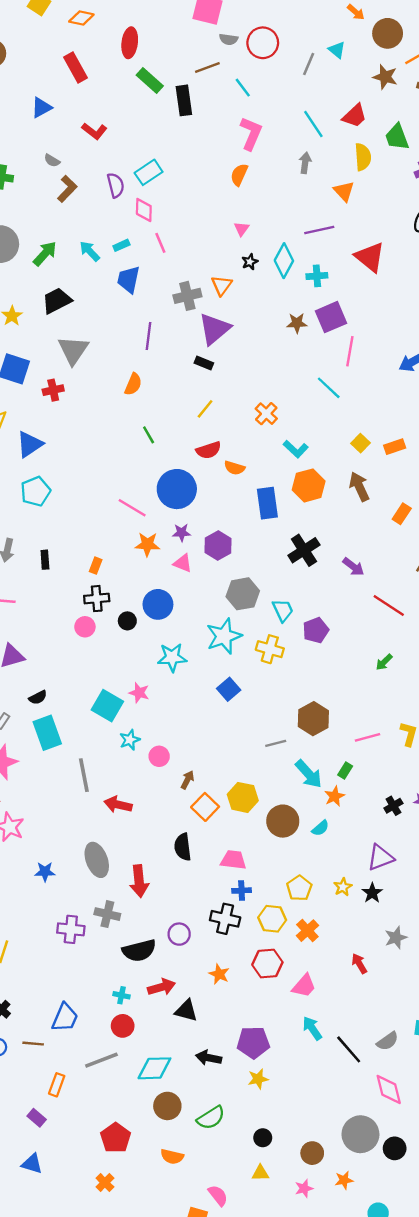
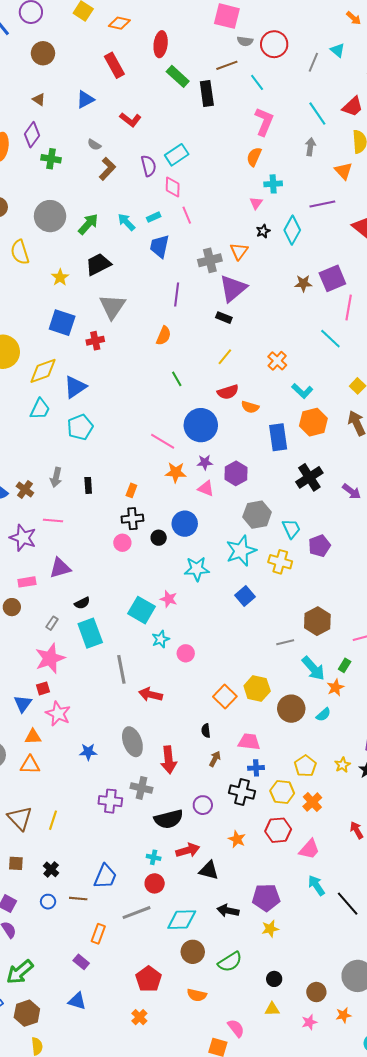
cyan cross: (317, 276) -> (273, 184), moved
brown arrow: (187, 780) -> (215, 759), moved
black semicircle: (183, 847) -> (206, 731), size x0.6

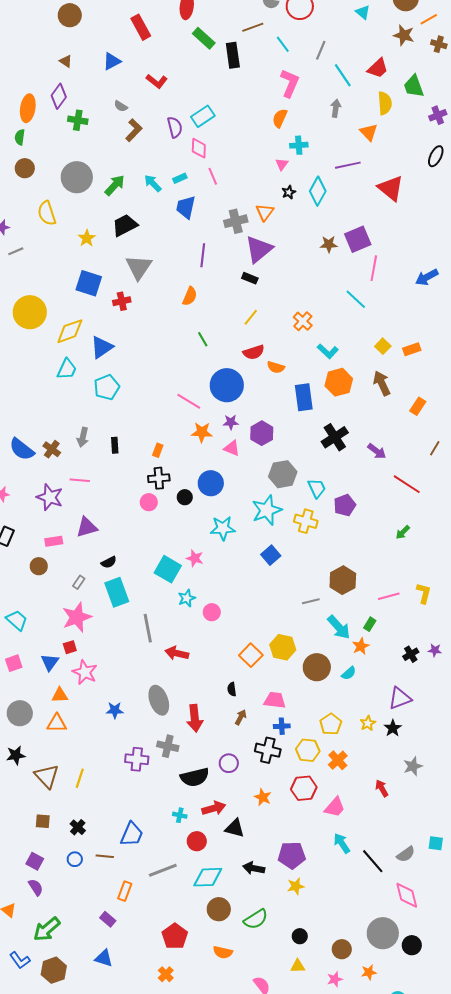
gray line: (313, 62) -> (321, 50), moved
red circle: (155, 883) -> (197, 841), moved

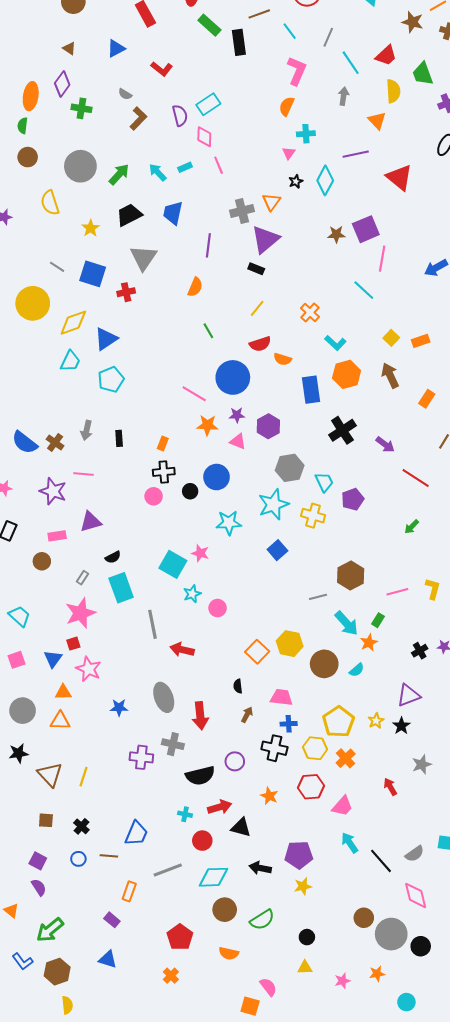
blue trapezoid: (186, 207) -> (173, 213), moved
gray line: (16, 251) -> (57, 267), moved, turned 56
yellow pentagon: (331, 724) -> (338, 722), size x1.4
brown circle: (342, 949) -> (364, 918), moved

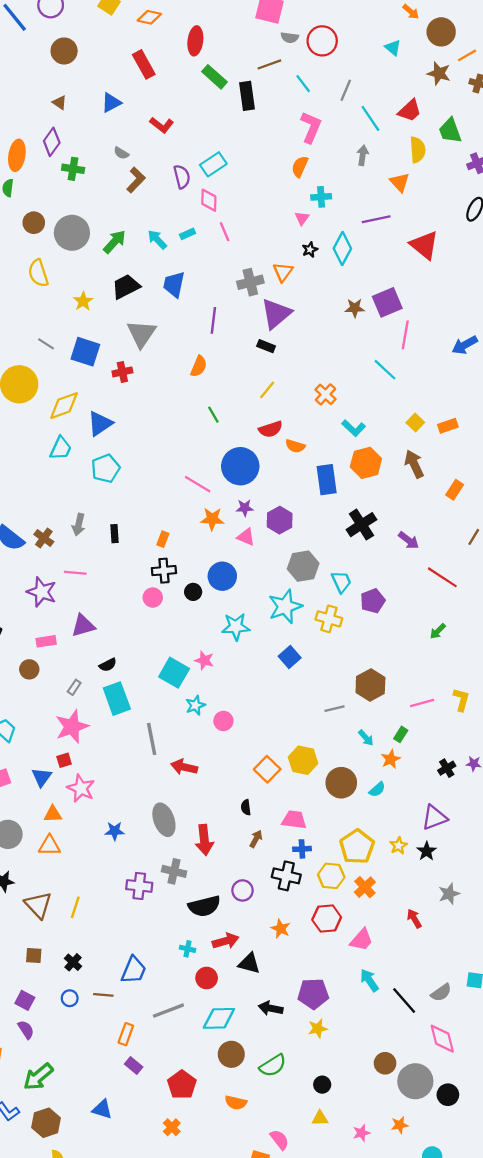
brown circle: (28, 157) -> (34, 223), moved
cyan arrow: (347, 623) -> (366, 738), size x0.6
purple rectangle: (112, 920) -> (134, 1066), moved

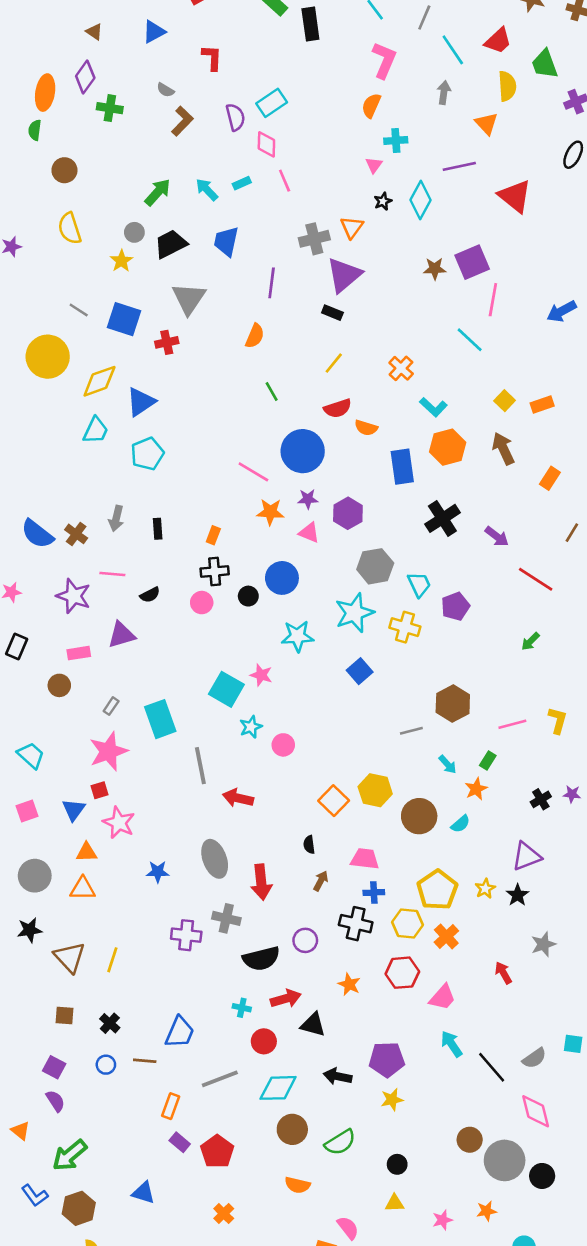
red L-shape: (162, 125) -> (212, 58), turned -125
gray circle: (72, 233) -> (134, 232), moved, size x0.5
black semicircle: (108, 665) -> (150, 595), moved
red pentagon: (182, 1085) -> (217, 1151), moved

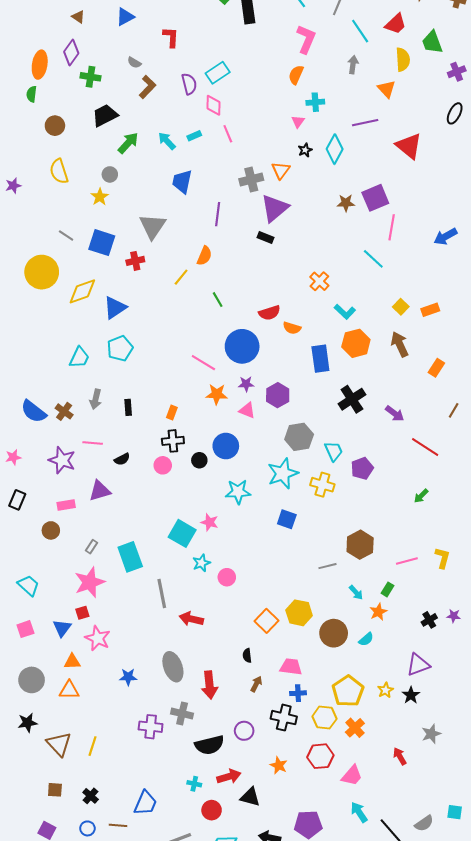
black trapezoid: (171, 244) -> (105, 115), moved
yellow line: (334, 363) -> (181, 277), moved
cyan trapezoid: (96, 430) -> (79, 358), moved
blue square: (360, 671) -> (287, 519), turned -30

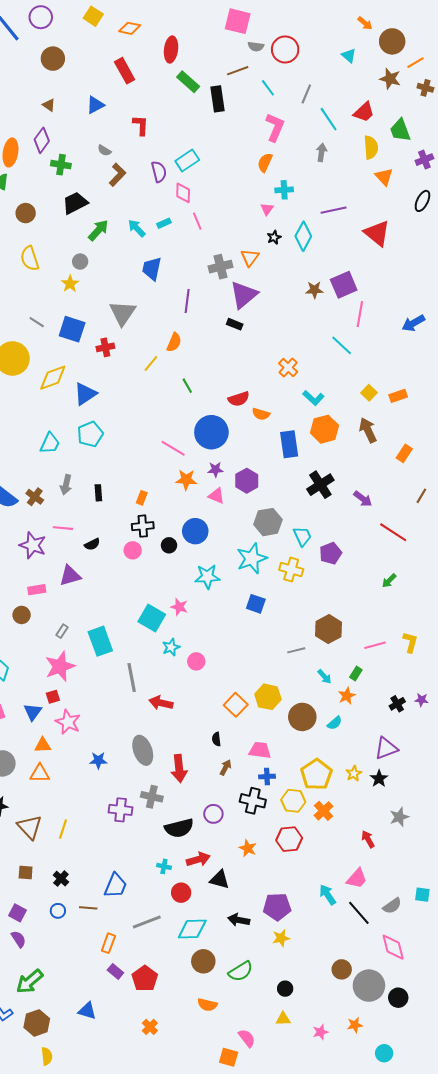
orange triangle: (386, 89) -> (384, 177), moved
pink trapezoid: (352, 776) -> (357, 879), moved

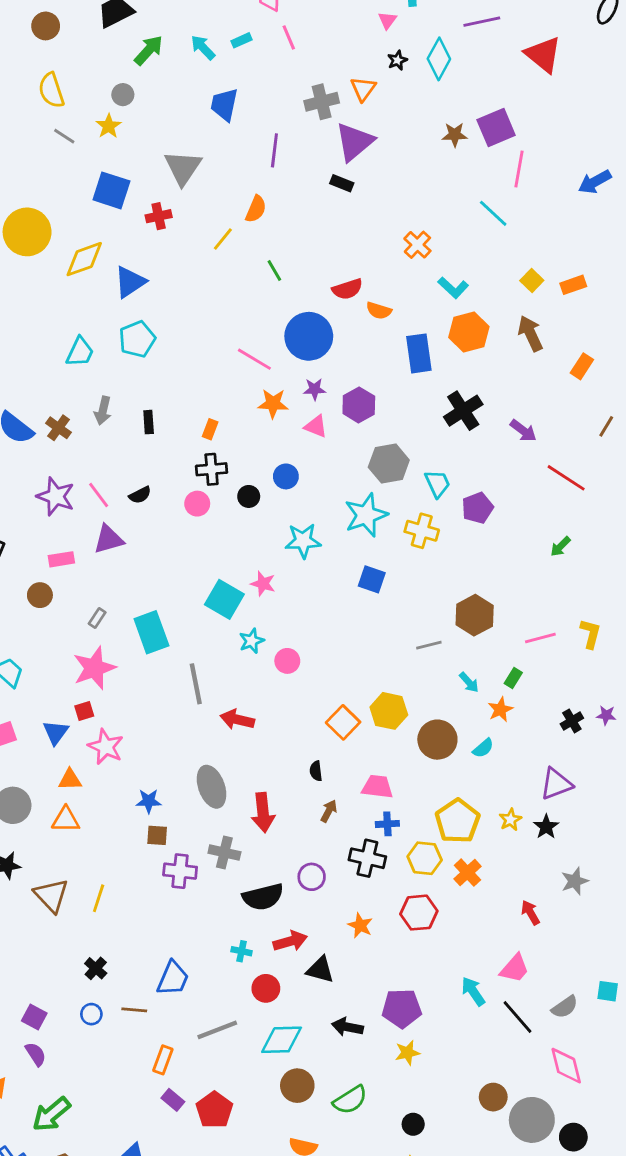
gray line: (37, 322) -> (64, 136), moved
pink line: (63, 528) -> (99, 495), moved, turned 48
blue circle: (195, 531) -> (286, 476), size x0.7
brown square: (26, 872) -> (157, 835), moved

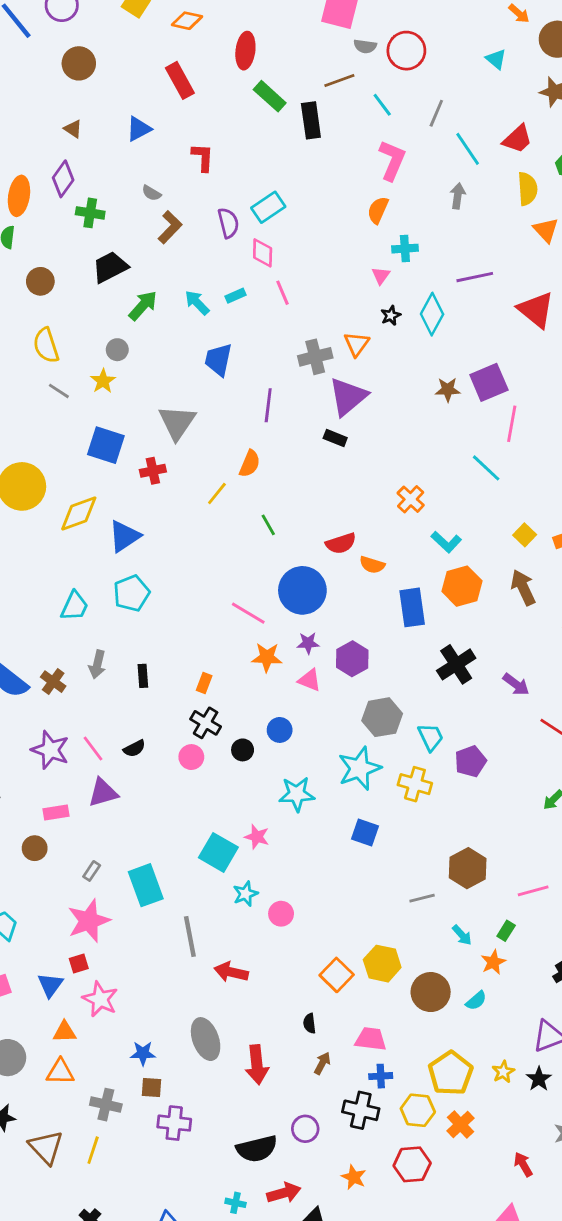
black cross: (212, 469) -> (206, 723), turned 36
gray cross: (224, 853) -> (106, 1105), moved

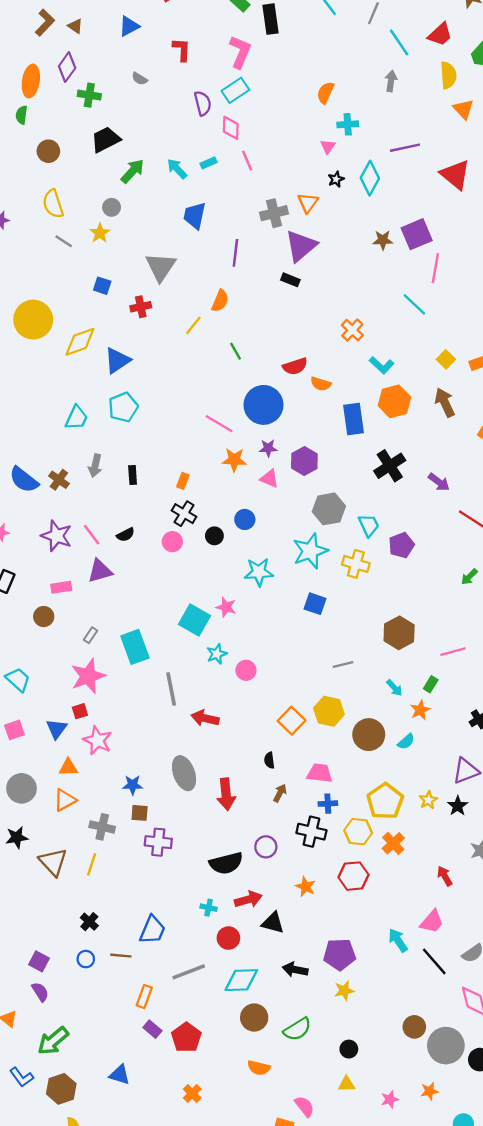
pink L-shape: (392, 160) -> (240, 52), moved
brown L-shape: (170, 227) -> (45, 23), moved
blue square: (106, 445) -> (102, 286), size x0.6
gray line: (422, 898) -> (343, 664), moved
orange triangle: (60, 1072) -> (65, 800), turned -30

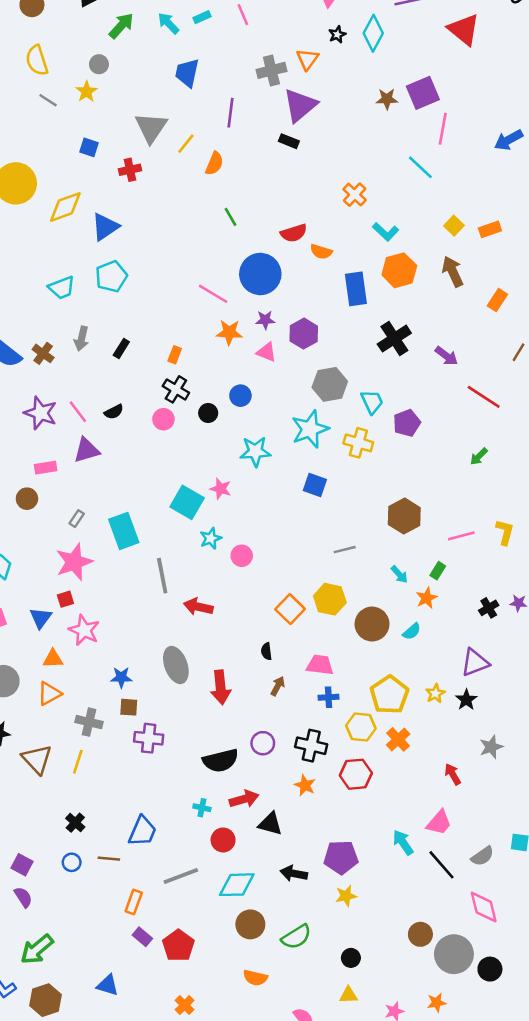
yellow line: (193, 325) -> (186, 144), moved
cyan trapezoid: (76, 418) -> (62, 288), turned 44
black rectangle: (133, 475) -> (121, 348), turned 36
black cross: (311, 832) -> (311, 746), moved

